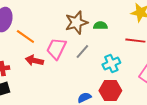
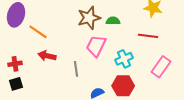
pink trapezoid: (56, 49) -> (96, 46), moved
gray line: (82, 52) -> (76, 69), moved, turned -49

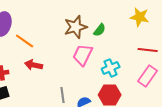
green semicircle: (113, 21) -> (100, 30), turned 128
red line: (148, 36) -> (148, 50), moved
gray line: (76, 69) -> (63, 95), moved

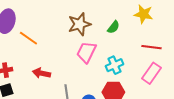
green semicircle: (100, 30) -> (113, 27), moved
red arrow: (34, 65) -> (41, 73), moved

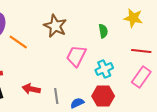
brown star: (79, 24) -> (55, 26), moved, turned -30
green semicircle: (113, 27) -> (103, 31), turned -48
red arrow: (41, 73) -> (31, 89), moved

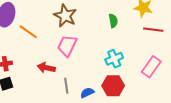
red line: (141, 51) -> (153, 30), moved
pink trapezoid: (76, 56) -> (67, 46), moved
red arrow: (31, 89) -> (46, 68), moved

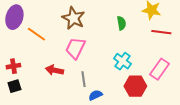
cyan cross: (114, 59) -> (122, 61), turned -30
gray line: (66, 86) -> (83, 79), moved
red hexagon: (113, 86) -> (135, 86), moved

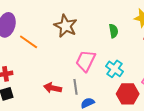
pink trapezoid: (75, 48) -> (86, 61), moved
red arrow: (54, 70) -> (53, 88), moved

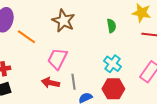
pink trapezoid: (86, 61) -> (57, 59), moved
red hexagon: (128, 94) -> (113, 89), moved

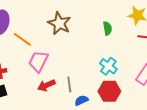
pink trapezoid: (57, 59) -> (38, 61), moved
red arrow: (50, 83) -> (46, 85), turned -36

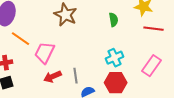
orange line: (22, 39) -> (20, 39), moved
cyan cross: (108, 66) -> (114, 58), turned 30

